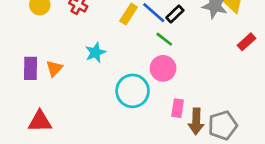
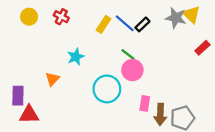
green line: (164, 39) -> (128, 54), moved
purple rectangle: (30, 68) -> (18, 96), moved
orange triangle: (54, 68) -> (52, 79), moved

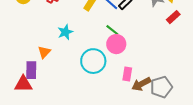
red rectangle: (202, 48) -> (173, 17), moved
purple rectangle: (18, 96) -> (31, 70), moved
brown arrow: (160, 115) -> (141, 84), turned 60

